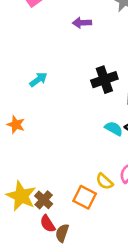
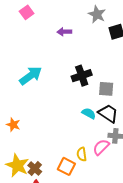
cyan arrow: (38, 80) -> (31, 76), size x1.6
orange star: (16, 125) -> (13, 125), moved
yellow semicircle: (104, 181) -> (82, 154), turned 40

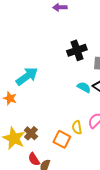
cyan arrow: (31, 76) -> (27, 76), moved
brown cross: (35, 169) -> (31, 133), moved

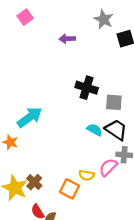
black cross: (77, 50) -> (87, 88), turned 36
yellow semicircle: (77, 127) -> (87, 175), turned -72

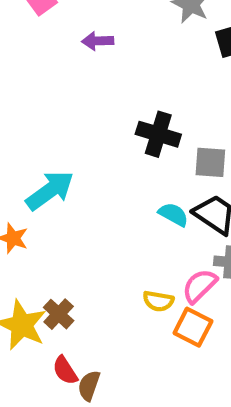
purple arrow: (67, 39) -> (98, 41), moved
orange square: (69, 189) -> (193, 327), moved

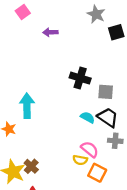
cyan arrow: (50, 191) -> (27, 106), turned -55
pink semicircle: (199, 286) -> (90, 149), moved, turned 84

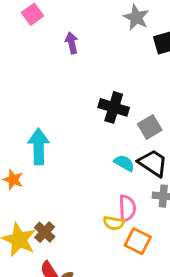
purple arrow: (50, 32) -> (72, 43), turned 80
gray square: (106, 92) -> (150, 127), turned -35
pink semicircle: (90, 149) -> (127, 208), turned 48

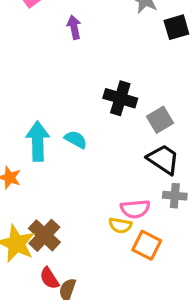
cyan semicircle: (124, 163) -> (76, 140), moved
pink semicircle: (127, 208) -> (135, 209), turned 88
brown cross: (45, 232) -> (44, 235), size x1.4

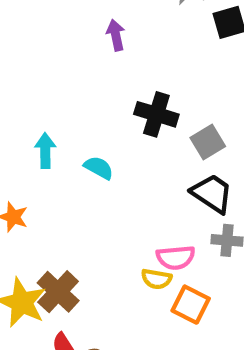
purple arrow: (74, 27) -> (116, 35), moved
cyan arrow: (38, 141) -> (45, 151), moved, size x0.7

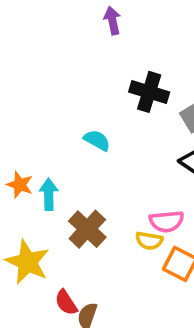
cyan arrow: (45, 151) -> (49, 194), moved
brown cross: (58, 292) -> (87, 229), moved

